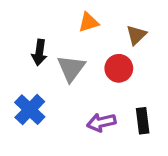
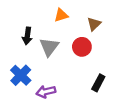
black rectangle: (143, 121) -> (98, 83), turned 35
purple arrow: (101, 122) -> (46, 92), moved

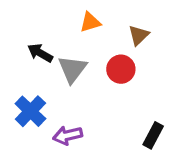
black arrow: (27, 36) -> (40, 53), turned 112
black rectangle: (98, 83) -> (153, 135), moved

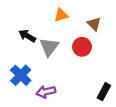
brown triangle: (139, 35) -> (94, 24), turned -32

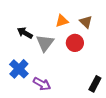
orange triangle: (61, 15) -> (62, 21), moved
purple arrow: (46, 92) -> (42, 84), turned -138

